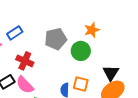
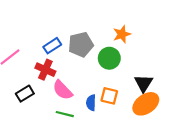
blue rectangle: (15, 33) -> (52, 46), moved
pink semicircle: (25, 85) -> (63, 90), moved

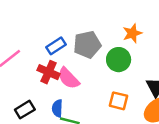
pink semicircle: (63, 90) -> (69, 78), moved
black rectangle: (25, 94) -> (25, 110), moved
blue semicircle: (91, 103) -> (57, 108), moved

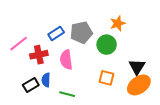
red cross: (49, 72) -> (39, 55), moved, turned -36
pink semicircle: (69, 78) -> (66, 60), turned 36
blue semicircle: (57, 108) -> (46, 80), moved

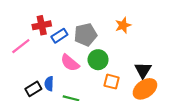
green circle: (107, 45) -> (98, 60), moved
red cross: (39, 55) -> (42, 25), moved
pink semicircle: (66, 60) -> (70, 63), turned -42

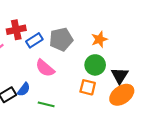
orange star: (123, 25) -> (99, 39), moved
green circle: (98, 60) -> (95, 65), moved
blue semicircle: (49, 84) -> (24, 89), turned -144

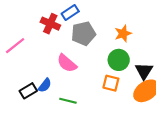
red cross: (16, 30) -> (50, 24), moved, turned 36
blue rectangle: (34, 40) -> (70, 13), moved

